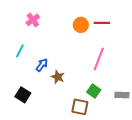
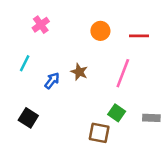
red line: (102, 23) -> (139, 36), moved
brown star: (58, 77) -> (79, 72), moved

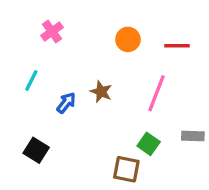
gray rectangle: (151, 118) -> (193, 136), moved

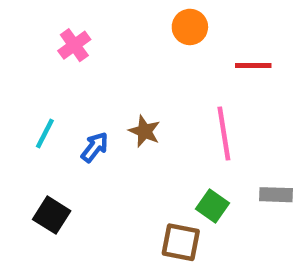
orange circle: (128, 39) -> (190, 27), moved
cyan line: (31, 81) -> (45, 134), moved
pink line: (156, 93) -> (224, 134), turned -30

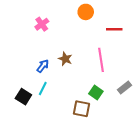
pink cross: (74, 45) -> (42, 24), moved
cyan line: (45, 134) -> (43, 88), moved
gray rectangle: (276, 195) -> (124, 87), turned -40

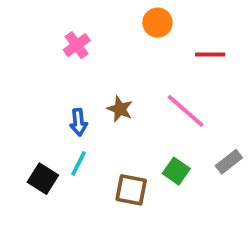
pink line: (101, 60) -> (186, 111), turned -40
blue arrow: (43, 66) -> (79, 122), turned 136
brown square: (82, 109) -> (131, 190), moved

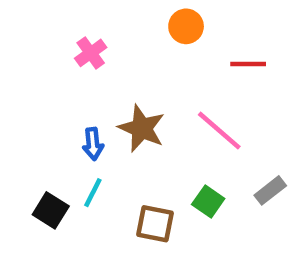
brown star: (120, 109) -> (142, 128), size x1.5

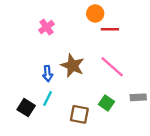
red line: (248, 64) -> (110, 29), moved
gray rectangle: (270, 190) -> (138, 97), turned 35

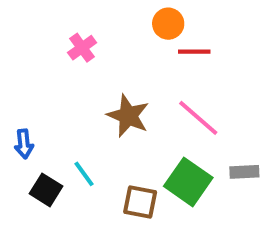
blue arrow: (48, 74) -> (24, 144), moved
cyan line: (48, 98) -> (84, 174), turned -63
green square: (107, 103) -> (188, 182), size x1.6

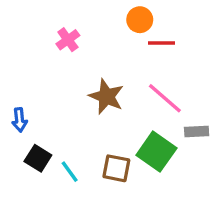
gray rectangle: (244, 172) -> (197, 132), moved
cyan line: (84, 174) -> (70, 172), moved

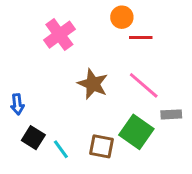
pink cross: (68, 40) -> (59, 35), size x1.5

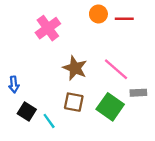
red line: (141, 37) -> (124, 19), moved
brown square: (102, 146) -> (74, 102), moved

